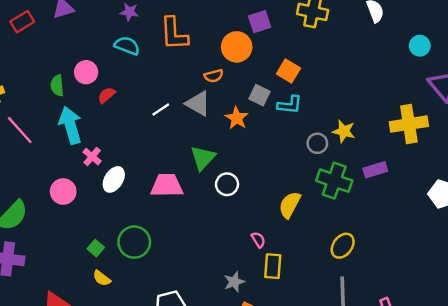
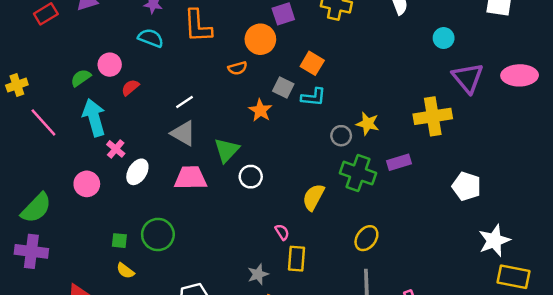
green semicircle: (57, 85) -> (81, 78), turned 60
gray triangle: (198, 104) -> (183, 133), moved
green square: (96, 248) -> (119, 241), turned -35

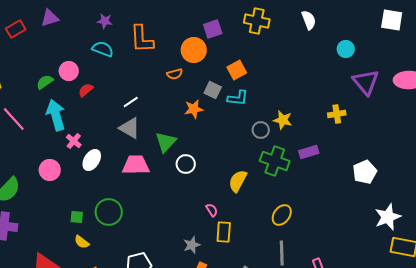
orange square: (312, 63) -> (237, 70), turned 30
orange star: (260, 110) -> (194, 109), turned 30
yellow cross: (433, 116) -> (337, 114), size x0.6
white pentagon: (466, 186) -> (365, 172), turned 30

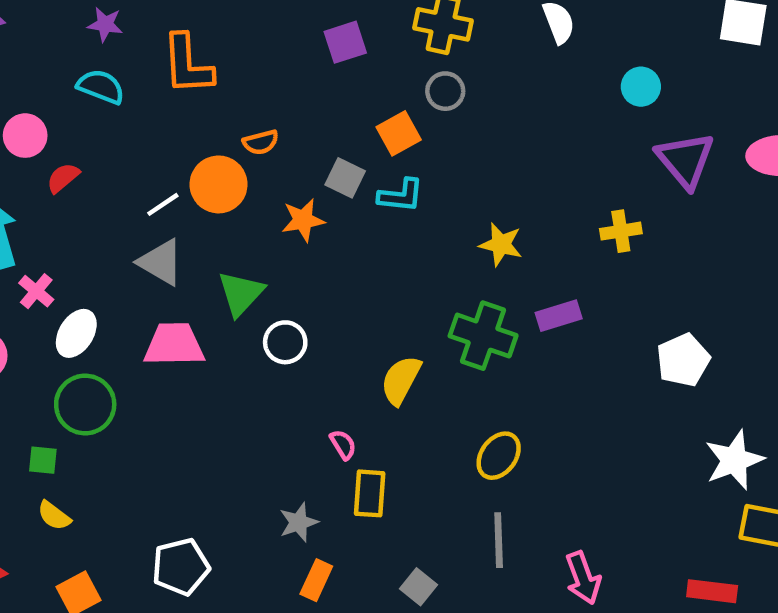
orange circle: (194, 50) -> (219, 184), moved
gray circle: (261, 130) -> (445, 91), moved
green circle: (109, 212) -> (85, 405), moved

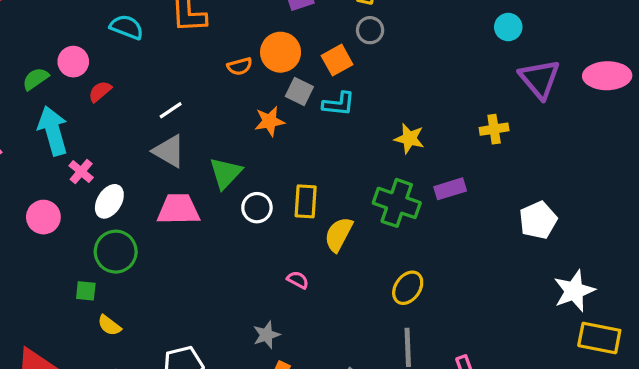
orange circle: (219, 184) -> (281, 52), moved
pink semicircle: (343, 445) -> (298, 280), turned -30
yellow rectangle: (370, 493) -> (306, 201), moved
yellow semicircle: (54, 516) -> (109, 325), moved

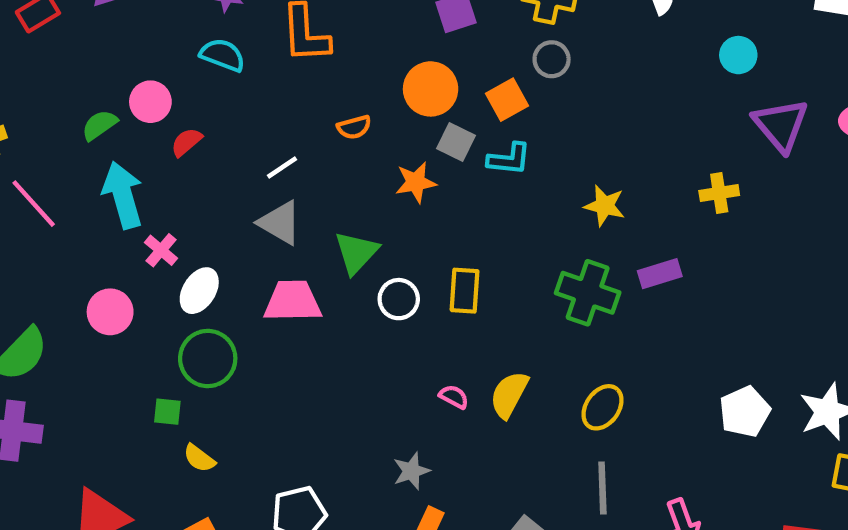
orange semicircle: (240, 66) -> (354, 127), moved
white pentagon: (538, 220) -> (745, 412), moved
yellow semicircle: (339, 234) -> (509, 395), moved

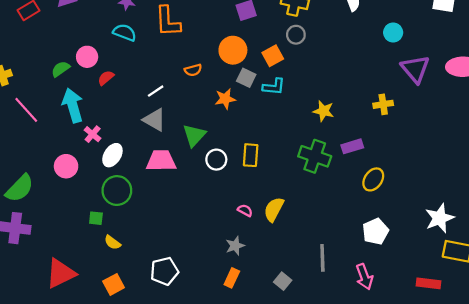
yellow ellipse: (602, 407) -> (373, 179), moved
white pentagon: (745, 412) -> (375, 231), moved
gray star: (411, 471) -> (235, 246), moved

